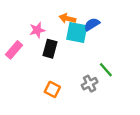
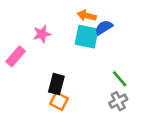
orange arrow: (67, 18) -> (87, 16), moved
black rectangle: (50, 49) -> (56, 84), moved
gray cross: (90, 84) -> (118, 101), moved

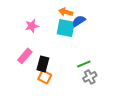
pink rectangle: (16, 56) -> (25, 56), moved
green line: (120, 79) -> (84, 64), moved, turned -72

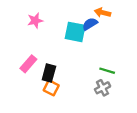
orange arrow: (66, 12) -> (102, 13), moved
pink star: (32, 26) -> (35, 21), moved
green line: (84, 64) -> (107, 71), moved, turned 40

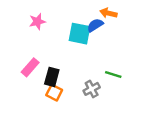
gray cross: (102, 88) -> (92, 89), moved

